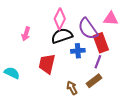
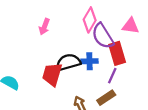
pink diamond: (60, 19) -> (90, 20), moved
pink arrow: (26, 34) -> (44, 27), moved
black semicircle: (62, 36) -> (68, 62), moved

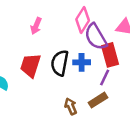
black semicircle: (68, 62) -> (60, 63), turned -65
red trapezoid: (52, 74) -> (30, 65), moved

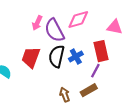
pink diamond: (83, 20) -> (78, 19), turned 40
purple semicircle: (96, 37) -> (54, 30), moved
blue cross: (82, 62) -> (76, 57), turned -32

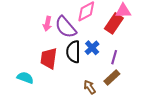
red rectangle: (101, 51) -> (114, 23), moved, turned 60

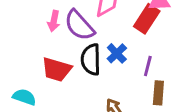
red trapezoid: (49, 58) -> (57, 69), turned -80
brown rectangle: (112, 77) -> (158, 93), moved, turned -42

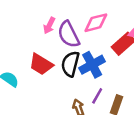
blue cross: (117, 53) -> (92, 65), size x1.5
purple line: (148, 66) -> (97, 96), moved

